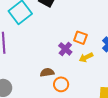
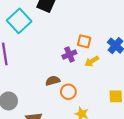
purple cross: (65, 49) -> (69, 55), turned 32

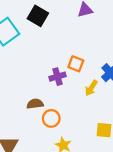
yellow arrow: (92, 61) -> (91, 88), moved, turned -32

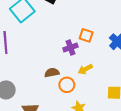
yellow arrow: (91, 88) -> (85, 69), moved, turned 32

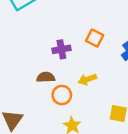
purple cross: (70, 47) -> (61, 49), moved

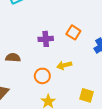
brown semicircle: (46, 77) -> (13, 58), moved

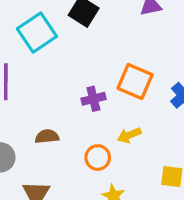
orange square: (73, 32) -> (135, 81), size x1.5

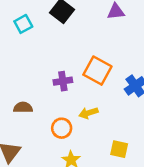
cyan square: (37, 33) -> (23, 24), size x0.6

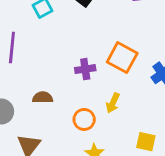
yellow arrow: (88, 113) -> (113, 103), turned -48

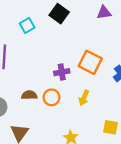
orange circle: (84, 119) -> (52, 97), moved

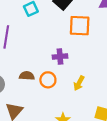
orange square: (90, 62) -> (80, 26), moved, turned -30

